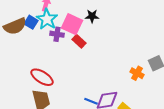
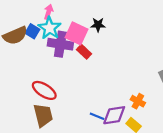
purple cross: (57, 34) -> (60, 44), size x1.6
orange cross: (137, 73) -> (138, 101), moved

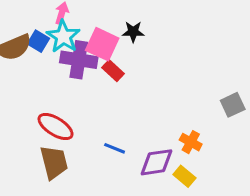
blue line: (97, 116) -> (115, 148), moved

